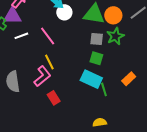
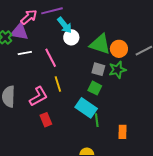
yellow line: (49, 62) -> (58, 84), moved
orange rectangle: (129, 79) -> (123, 132), moved, turned -56

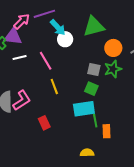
green triangle: (100, 44) -> (94, 26), moved, turned -30
pink L-shape: (39, 96) -> (22, 100), moved
cyan rectangle: (86, 108) -> (84, 109), turned -40
orange rectangle: (123, 132) -> (107, 131), moved

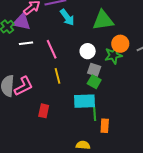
white circle: (65, 39) -> (88, 51), moved
green star: (113, 69) -> (113, 55), moved
gray square: (94, 70) -> (94, 70), moved
red rectangle: (44, 123) -> (44, 111), turned 32

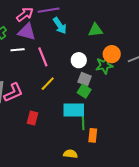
green triangle: (103, 20) -> (96, 30), size x0.7
purple triangle: (22, 22) -> (27, 32), moved
yellow line: (57, 76) -> (48, 84), turned 56

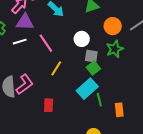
green star: (104, 65) -> (115, 49), moved
green square: (84, 91) -> (93, 68), turned 32
cyan rectangle: (74, 110) -> (87, 89), turned -30
orange rectangle: (93, 135) -> (119, 110), moved

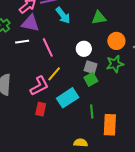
pink L-shape: (25, 84) -> (39, 86), moved
cyan rectangle: (87, 89) -> (68, 98), moved
orange rectangle: (119, 110) -> (110, 125), size x1.5

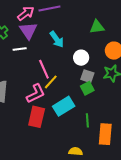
cyan arrow: (63, 15) -> (57, 39), moved
purple triangle: (30, 23) -> (28, 31), turned 42
pink line: (48, 47) -> (44, 69), moved
red rectangle: (41, 109) -> (37, 117), size x1.5

